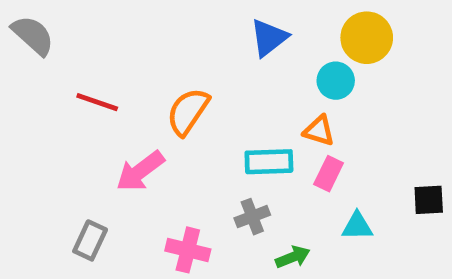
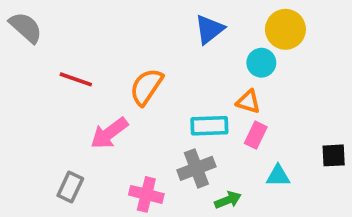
gray cross: (252, 217) -> (196, 168), size x1.4

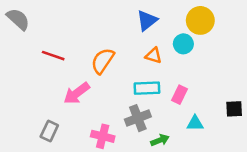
orange triangle: (248, 102) -> (153, 56), moved

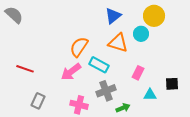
red line: (53, 56) -> (25, 69), moved
orange triangle: (153, 56) -> (118, 43), size x1.5
cyan rectangle: (147, 88) -> (99, 65), moved, turned 30
pink arrow: (77, 93) -> (71, 72), moved
black square: (234, 109) -> (172, 84), moved

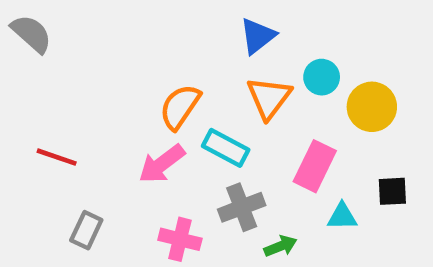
yellow circle: (154, 16) -> (372, 107), moved
orange triangle: (118, 43) -> (269, 98), turned 50
pink rectangle: (138, 73) -> (315, 166), size x1.5

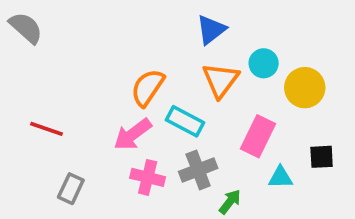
pink cross: (180, 239) -> (148, 177), moved
green arrow: (280, 246) -> (230, 202), turned -30

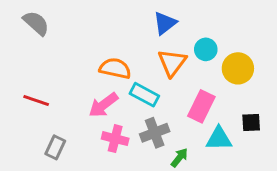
gray semicircle: (26, 28) -> (36, 23), moved
orange semicircle: (148, 88) -> (115, 68), turned 68
cyan triangle: (280, 177) -> (219, 139), size x1.4

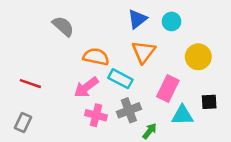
gray semicircle: (36, 23) -> (63, 26), moved
cyan circle: (206, 49) -> (171, 21), moved
gray rectangle: (55, 147) -> (23, 123), moved

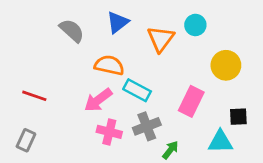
blue triangle: (137, 19) -> (118, 22), moved
orange triangle: (143, 52) -> (161, 39), moved
cyan triangle: (182, 115) -> (220, 142), moved

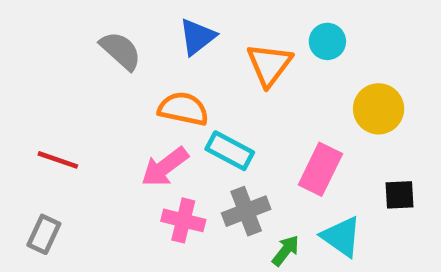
cyan triangle: (220, 142) -> (341, 237), moved, turned 36

